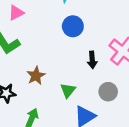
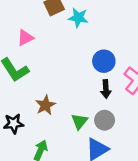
blue circle: (73, 26) -> (104, 61), moved
gray circle: (108, 92) -> (105, 120), moved

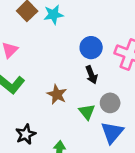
black arrow: (106, 89) -> (91, 75), moved
brown star: (45, 105) -> (57, 94), moved

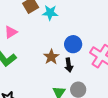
brown star: (57, 94) -> (51, 57), moved

